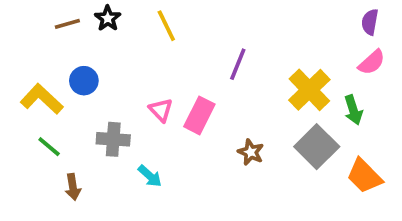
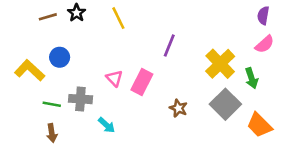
green line: (49, 147) -> (52, 104), moved, turned -30

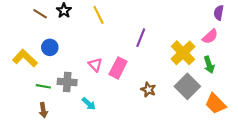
brown line: (48, 17) -> (40, 14), turned 48
pink semicircle: (265, 44) -> (210, 37), moved

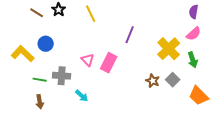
purple semicircle: (219, 13) -> (194, 12), moved
gray square: (187, 86) -> (173, 80), size x0.6
brown star: (148, 90) -> (153, 81), moved

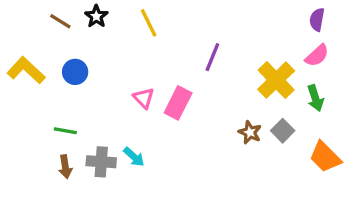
yellow L-shape: (23, 54) -> (26, 70), moved
gray cross: (62, 76) -> (101, 162), moved

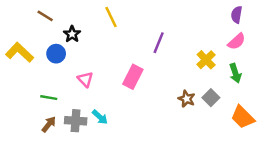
black star: (96, 16) -> (72, 34), moved
yellow cross: (276, 80) -> (206, 60), size x0.7
pink triangle: (144, 98) -> (85, 79), moved
brown arrow: (65, 167) -> (49, 124), turned -133

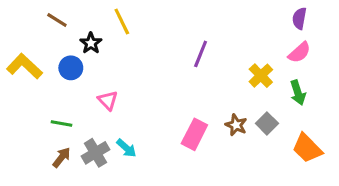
yellow line: (111, 17) -> (122, 22), moved
pink rectangle: (133, 77) -> (194, 134), moved
gray cross: (76, 121) -> (96, 153), turned -35

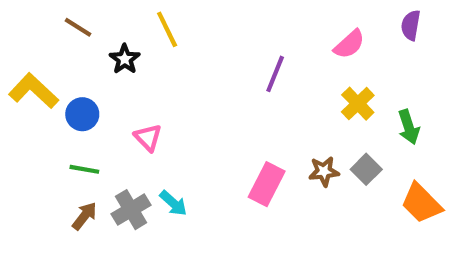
pink semicircle: (299, 52) -> (349, 44), moved
blue circle: (71, 68) -> (82, 114), moved
brown star: (236, 125) -> (324, 171), turned -30

